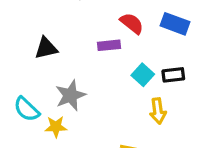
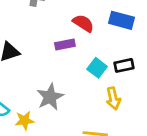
gray star: (70, 95) -> (50, 97), moved

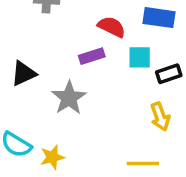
cyan square: (97, 68) -> (140, 57), moved, turned -30
gray star: (50, 97) -> (69, 98), moved

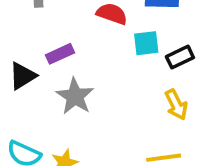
purple rectangle: (92, 56) -> (60, 54), moved

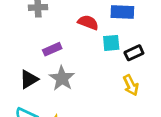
black triangle: (23, 76) -> (29, 79), moved

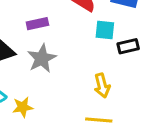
yellow arrow: (131, 85) -> (102, 86), moved

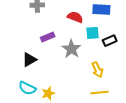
gray star: (42, 58) -> (71, 49), moved

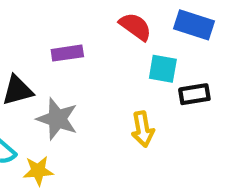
gray star: (71, 49) -> (57, 119), moved, turned -30
yellow arrow: (97, 70) -> (143, 129), moved

